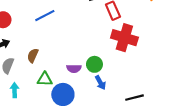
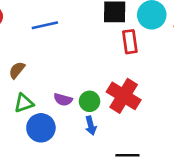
red cross: (124, 38) -> (124, 96), moved
green triangle: (45, 79) -> (24, 103), turned -35

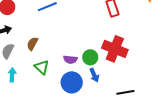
green triangle: (24, 103) -> (42, 67), turned -49
blue circle: (41, 128) -> (72, 82), moved

